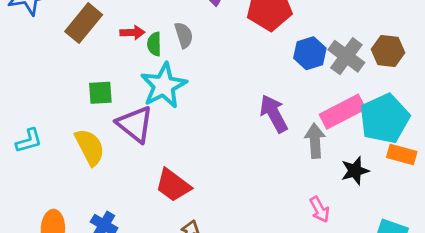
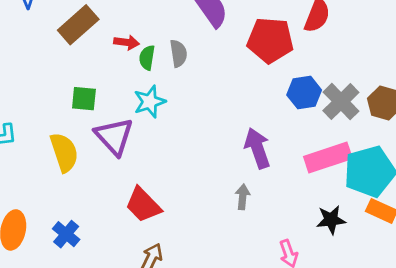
cyan star: (164, 86) -> (150, 102), size x0.7
gray arrow: (315, 141) -> (243, 197), moved, size x0.7

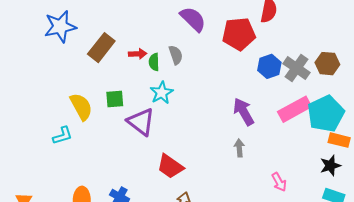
yellow semicircle: (64, 152) -> (81, 107), moved
black star: (331, 220) -> (330, 166), moved

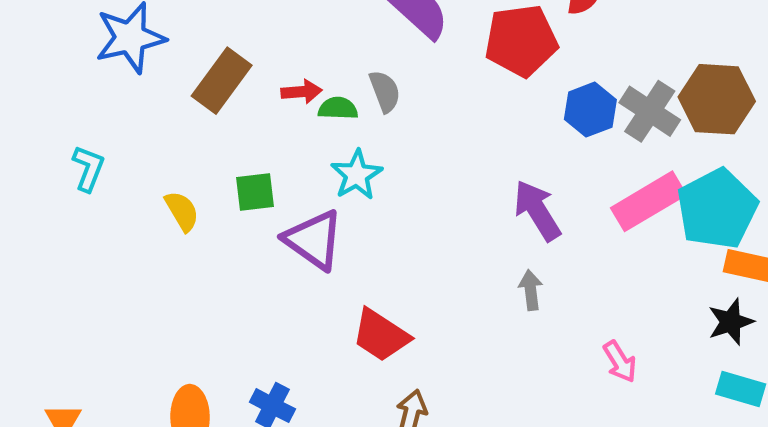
green semicircle: (154, 62) -> (338, 108), turned 96
brown hexagon: (327, 64) -> (717, 99), size x1.4
yellow semicircle: (81, 107) -> (182, 211), size x0.7
cyan L-shape: (63, 136) -> (88, 168), moved, turned -50

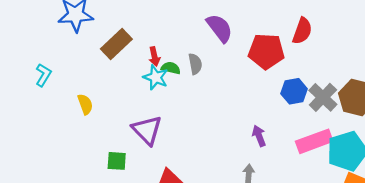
red arrow: (302, 92) -> (154, 57), turned 72
cyan star: (357, 175) -> (156, 77), moved, turned -30
green square: (255, 192) -> (117, 161), moved
purple arrow: (537, 210) -> (259, 136), size x0.7

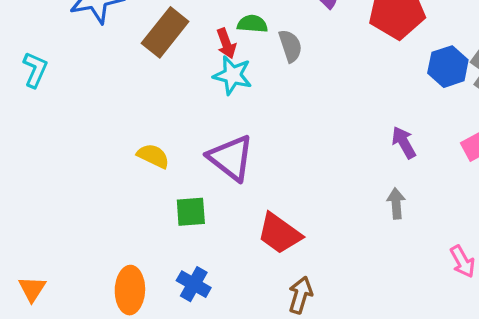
green semicircle: (171, 68) -> (252, 24), moved
cyan L-shape: (43, 75) -> (35, 70), moved
yellow semicircle: (85, 104) -> (153, 156), moved, turned -36

